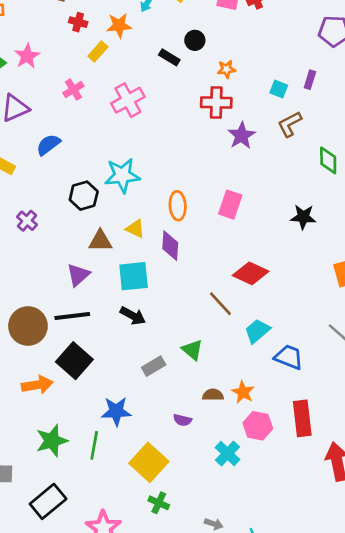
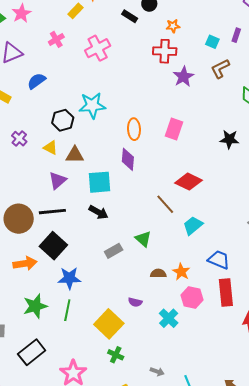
yellow triangle: (135, 229) -> (51, 148), moved
blue trapezoid: (289, 357) -> (219, 260), moved
blue star: (116, 411) -> (69, 278), moved
purple semicircle: (182, 420) -> (135, 302), moved

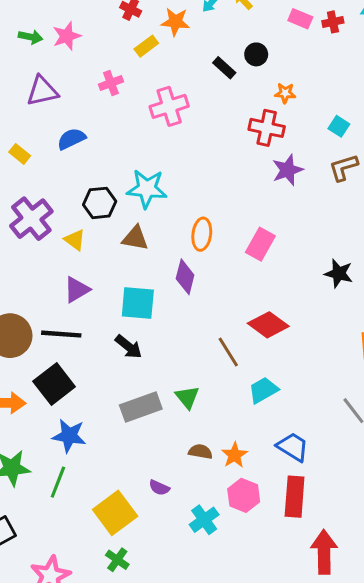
purple cross: (19, 139) -> (31, 219), size x1.8
brown triangle: (75, 155) -> (135, 238), moved
gray rectangle: (114, 251) -> (141, 407), size x1.5

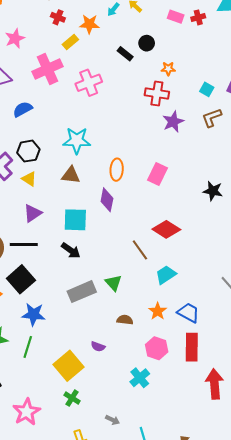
pink cross: (111, 83) -> (48, 69), size x1.8
black hexagon: (100, 203) -> (28, 151), moved
orange star: (234, 455) -> (158, 311), moved
cyan cross: (204, 520) -> (140, 378), moved

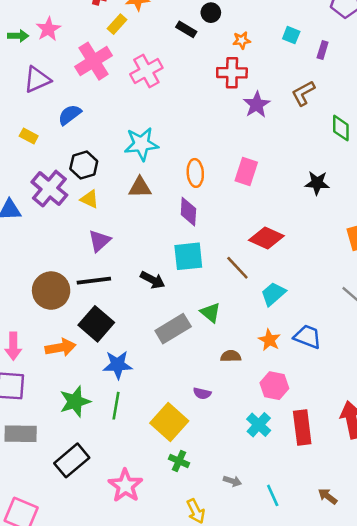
cyan square: (207, 89) -> (291, 35), moved
cyan square: (75, 220) -> (188, 256), moved
red rectangle: (192, 347) -> (302, 428), moved

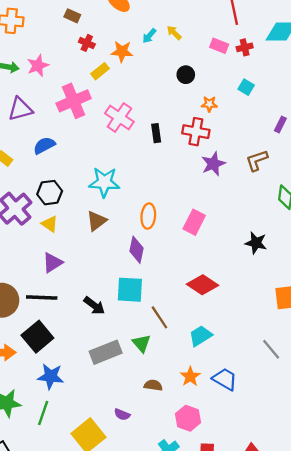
black rectangle: (186, 29) -> (156, 133), moved, turned 42
cyan square: (291, 35) -> (246, 87), moved
pink cross: (146, 71) -> (119, 118), turned -36
brown triangle: (140, 187) -> (97, 221), turned -45
brown line: (237, 268) -> (159, 317), moved

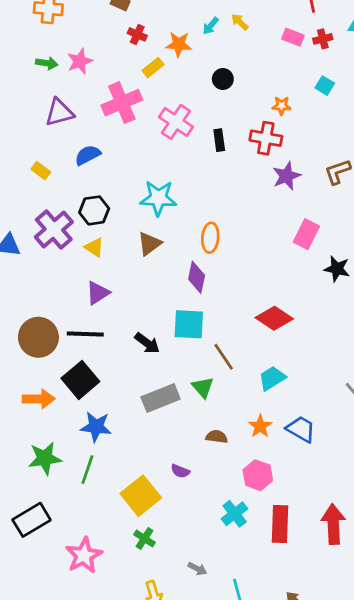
black circle: (186, 75) -> (223, 79), moved
pink rectangle: (194, 222) -> (306, 234), moved

